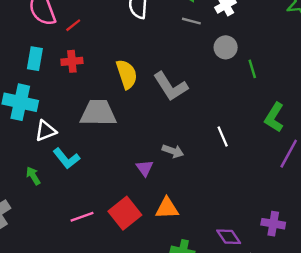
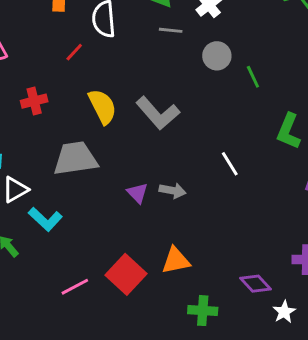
red line: (73, 25) -> (74, 52), moved
purple triangle: (145, 168) -> (138, 193), moved

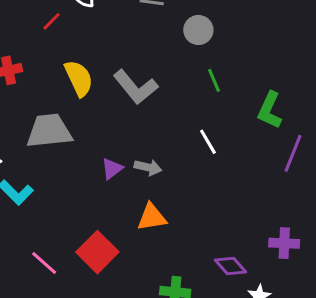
green line: (253, 77) -> (214, 80), moved
purple triangle: (138, 193) -> (112, 169), turned 35
orange triangle: (176, 261) -> (152, 217), moved
pink line: (75, 287) -> (44, 263), turned 68

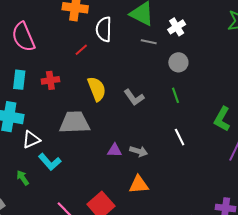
green line: (214, 80) -> (176, 95), moved
gray L-shape: (135, 87) -> (134, 97), size x0.7
purple triangle: (112, 169) -> (115, 150), turned 35

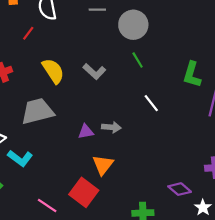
gray circle: (178, 62) -> (133, 25), size x1.4
orange triangle: (139, 185) -> (103, 165), moved, turned -35

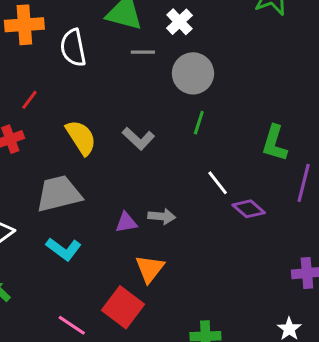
red line: (28, 33) -> (29, 100), moved
green line: (138, 60) -> (199, 123), turned 49
cyan L-shape: (20, 158) -> (64, 249), moved
purple diamond: (180, 189) -> (249, 209), moved

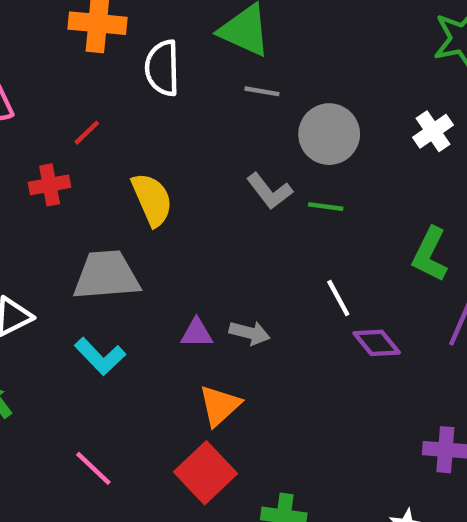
white cross: (179, 22) -> (433, 131), moved
green line: (199, 123) -> (326, 207), turned 70
gray L-shape: (138, 138) -> (270, 191), moved
red square: (123, 307) -> (205, 473), moved

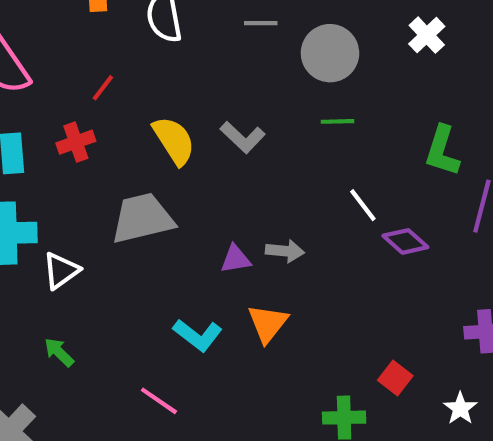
gray L-shape: (270, 191) -> (243, 137), moved
cyan L-shape: (100, 356) -> (198, 335), moved
red square: (205, 473) -> (395, 378), moved, size x0.6

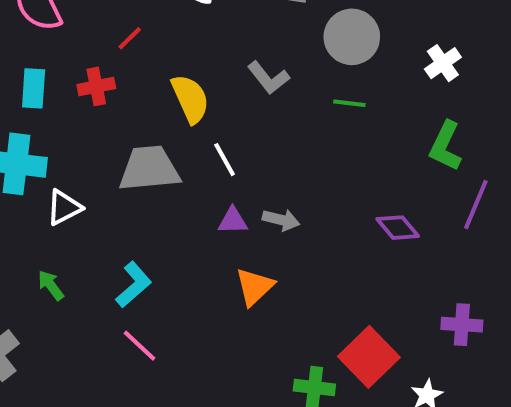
white cross: (427, 35) -> (443, 63), moved
gray L-shape: (243, 137) -> (268, 78), moved
white line: (363, 205) -> (225, 160), moved
cyan L-shape: (198, 335) -> (134, 285), moved, turned -87
red square: (395, 378) -> (369, 357), size x1.8

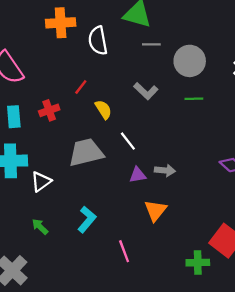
red line: (130, 38) -> (81, 87), moved
yellow semicircle: (190, 99) -> (103, 109), size x0.7
pink line: (140, 346) -> (124, 251), moved, turned 35

